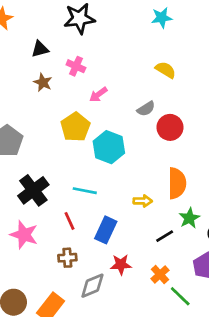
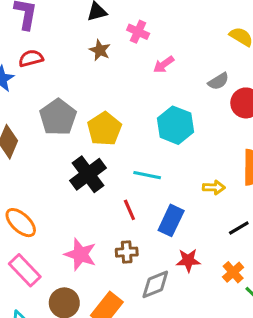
yellow pentagon: (75, 127) -> (104, 129), moved
pink star: (24, 235) -> (80, 254), moved

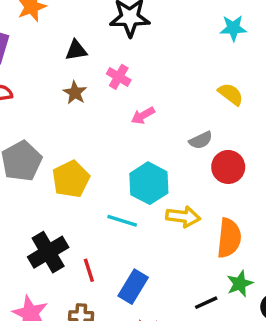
black cross: (88, 174) -> (48, 252), moved
cyan line: (147, 175) -> (122, 221), moved
yellow arrow: (214, 187) -> (183, 217), moved, size x1.4

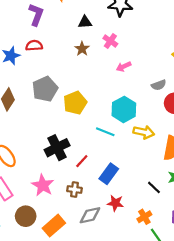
red line: (89, 270) -> (82, 161), turned 56
black line: (206, 303) -> (154, 187), turned 64

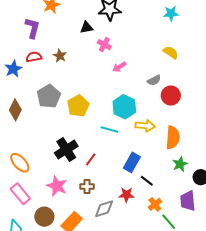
black triangle: (85, 22) -> (87, 27), moved
brown star: (82, 49) -> (60, 56), moved
blue rectangle: (109, 174) -> (132, 162), moved
black line: (154, 187) -> (147, 181), moved

